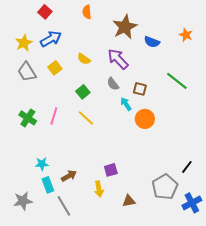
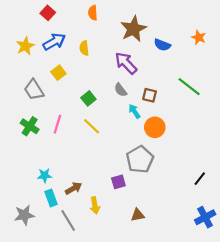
yellow semicircle: (84, 59) -> (84, 48), moved, turned 48
gray trapezoid: (27, 72) -> (34, 90), moved
gray pentagon: (165, 187) -> (140, 159), moved
yellow arrow: (99, 189) -> (95, 205), moved

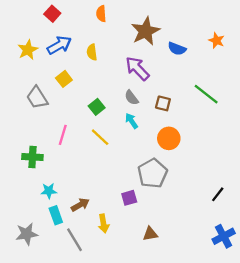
cyan arrow: (134, 111) -> (132, 121), moved
green cross: (30, 126) -> (32, 157), moved, turned -30

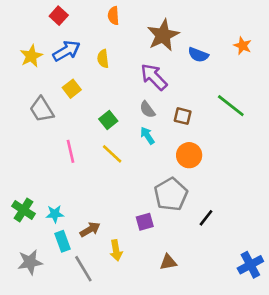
pink line: (63, 135) -> (70, 151), turned -30
green cross: (32, 157) -> (23, 210), moved, turned 30
black line: (218, 194) -> (206, 218), moved

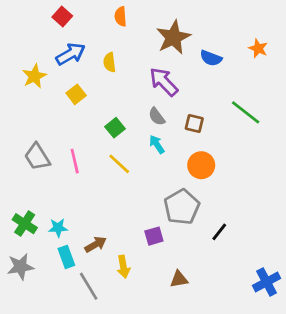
yellow star: (31, 56) -> (34, 76), moved
gray trapezoid: (42, 110) -> (37, 157), moved
gray star: (30, 262) -> (20, 267), moved

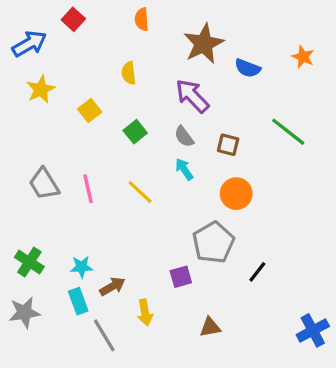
blue arrow: (71, 54) -> (29, 44), moved
green square: (115, 128) -> (135, 132), moved
cyan star: (58, 228) -> (81, 267), moved

